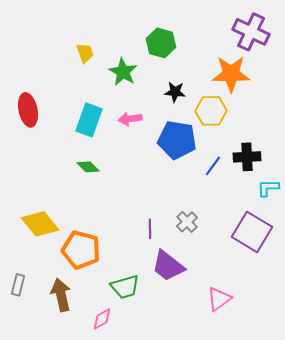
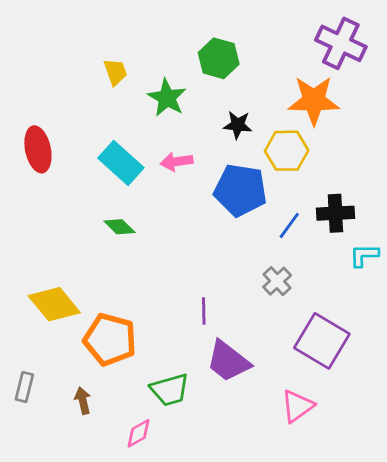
cyan rectangle: (89, 120) -> (121, 163), turned -68
gray cross: (187, 222) -> (277, 281), moved
purple square: (252, 232) -> (322, 341), moved
brown arrow: (61, 295) -> (83, 401), size x0.6

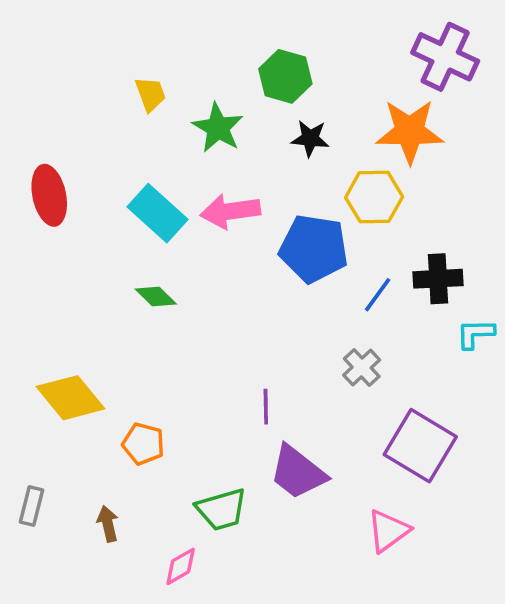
black star: (238, 125) -> (310, 138), moved
pink arrow: (177, 162) -> (230, 211), size x1.4
orange pentagon: (110, 340) -> (143, 444), size x0.6

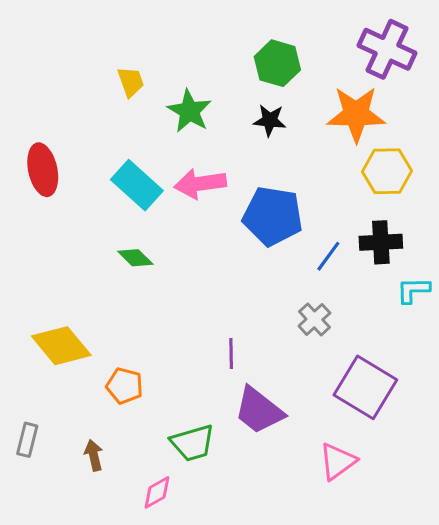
green hexagon: (285, 76) -> (277, 63), moved
yellow hexagon: (374, 197) -> (387, 171), moved

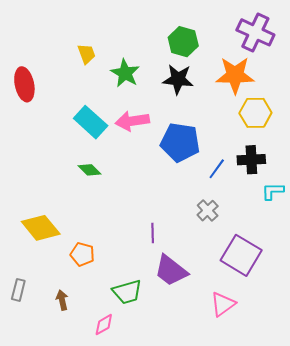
black star: (270, 120) -> (178, 79), size x1.4
red ellipse: (43, 170) -> (24, 84), moved

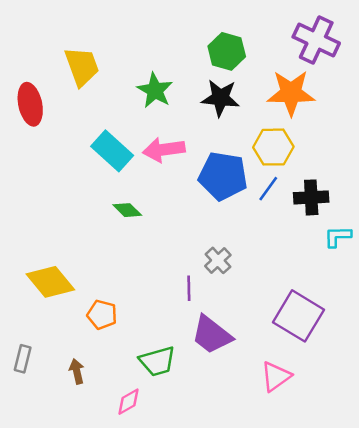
yellow trapezoid: (86, 54) -> (82, 66), moved, size x1.6
yellow hexagon: (255, 113) -> (273, 147), moved
blue line: (217, 169) -> (268, 189), moved
green diamond: (90, 170) -> (127, 210), moved
gray cross: (208, 211) -> (218, 260), moved

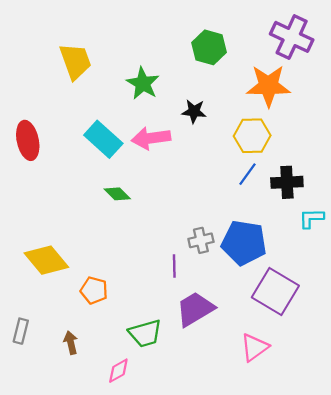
black star: (220, 98) -> (194, 111), moved, size x0.7
red ellipse: (30, 104) -> (28, 140), moved
blue pentagon: (223, 176) -> (244, 243), moved
gray cross: (218, 260) -> (201, 240), turned 30
purple trapezoid: (212, 335) -> (195, 309), turned 111

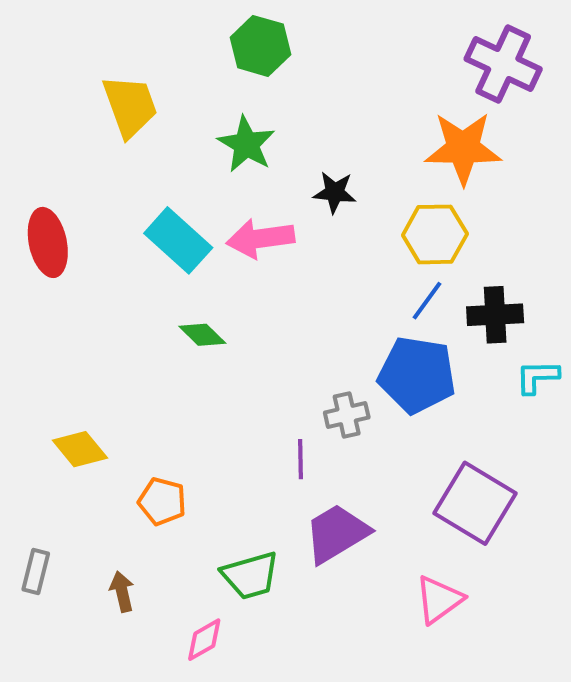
green hexagon: (209, 47) -> (260, 46), moved
blue pentagon: (244, 243) -> (417, 375), moved
yellow diamond: (46, 260) -> (80, 449), size x0.7

